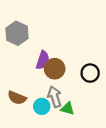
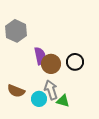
purple semicircle: (43, 60) -> (40, 56), turned -30
black circle: (90, 73) -> (75, 62), moved

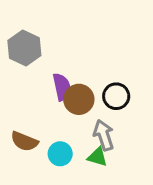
gray arrow: (51, 90) -> (104, 135), moved

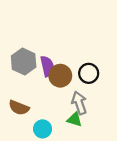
gray hexagon: (24, 48) -> (24, 62), moved
cyan circle: (60, 154) -> (43, 129), moved

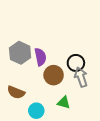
brown circle: (60, 76) -> (54, 75), moved
gray arrow: (79, 103) -> (81, 77), moved

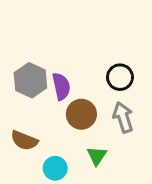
black circle: (76, 63) -> (120, 77), moved
green triangle: (64, 103) -> (97, 156), turned 48

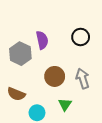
black circle: (120, 77) -> (81, 37), moved
purple semicircle: (61, 86) -> (42, 40), moved

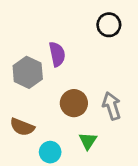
black circle: (81, 37) -> (109, 25), moved

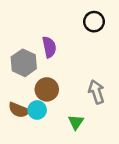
brown circle: (74, 103) -> (47, 89), moved
cyan circle: (50, 152) -> (37, 110), moved

